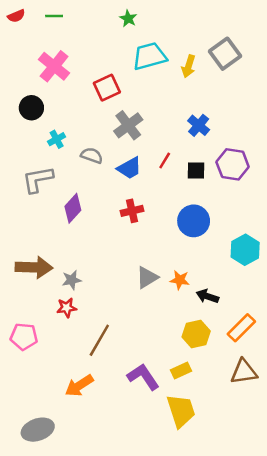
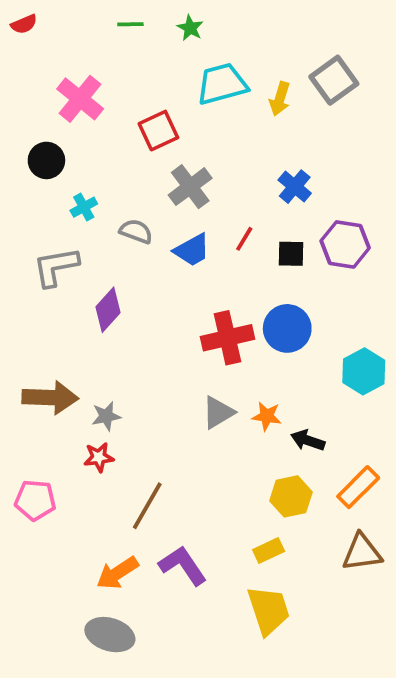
green line: (54, 16) -> (130, 24), moved
red cross: (132, 211) -> (227, 338), moved, size x1.5
purple L-shape: (143, 377) -> (183, 565), moved
gray ellipse: (38, 430) -> (110, 635), moved, turned 36

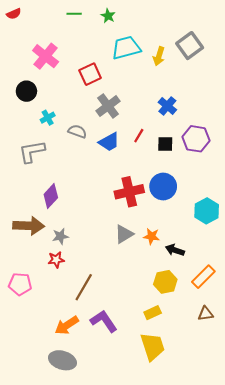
purple diamond: (108, 310) -> (51, 196), moved
brown triangle: (362, 552) -> (206, 314), size x0.7

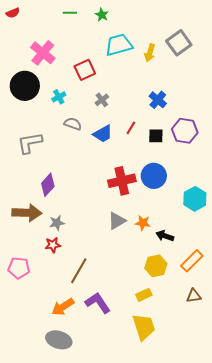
black circle: (26, 91) -> (25, 86), size x1.5
gray cross: (108, 106) -> (102, 100), size x0.6
cyan cross: (48, 118) -> (59, 97), moved

